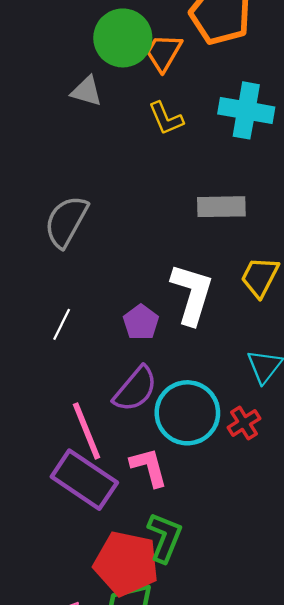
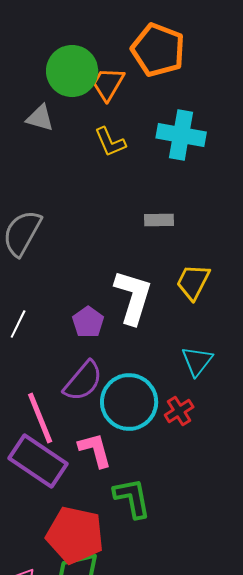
gray rectangle: (221, 207) -> (159, 220), size x0.7
green L-shape: (165, 537) -> (132, 498), moved, turned -33

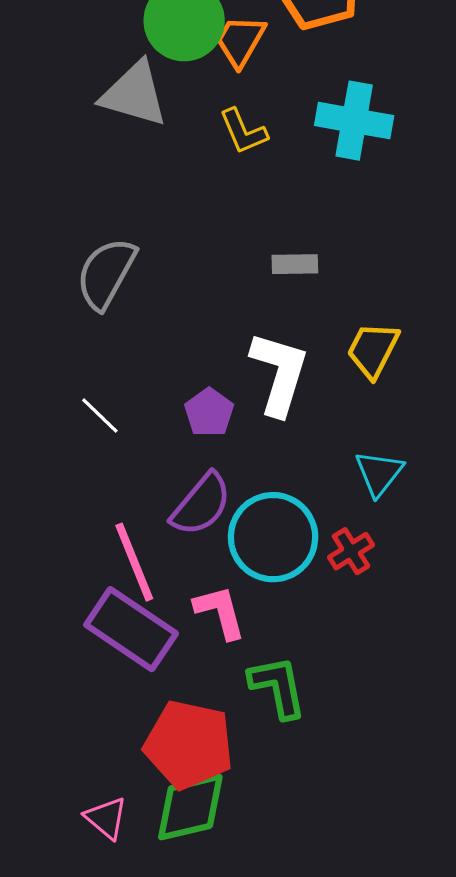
gray triangle: (40, 118) -> (134, 94), size x1.6
gray rectangle: (159, 220) -> (295, 264), moved
white line: (18, 324) -> (100, 415), turned -72

